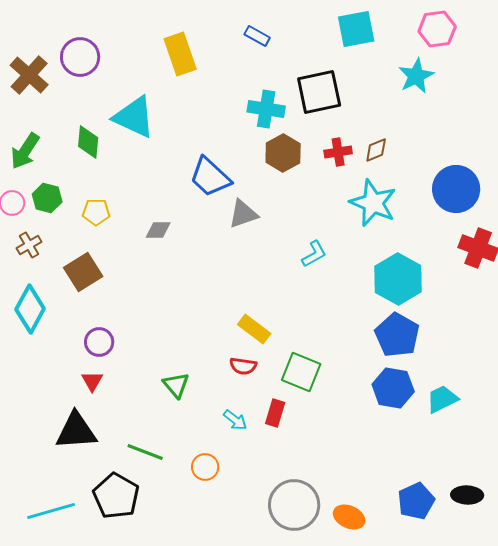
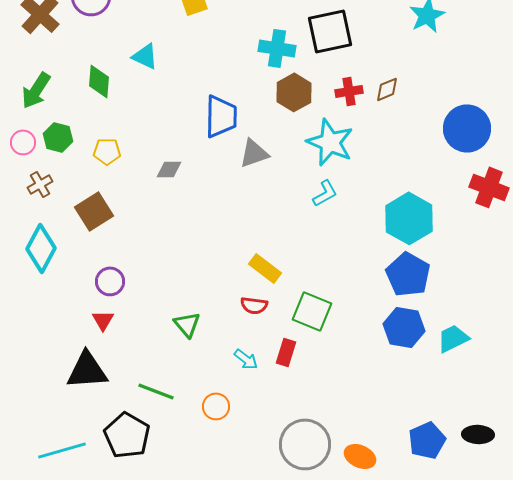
cyan triangle: (134, 117) -> (145, 56), size x0.6
blue trapezoid: (210, 177) -> (221, 116), turned -132
cyan star: (373, 203) -> (330, 142), moved

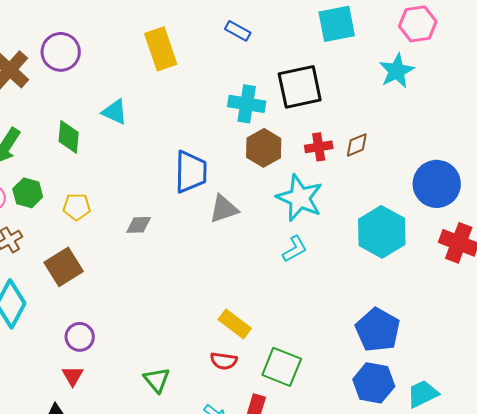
cyan hexagon: (409, 218) -> (382, 232), moved

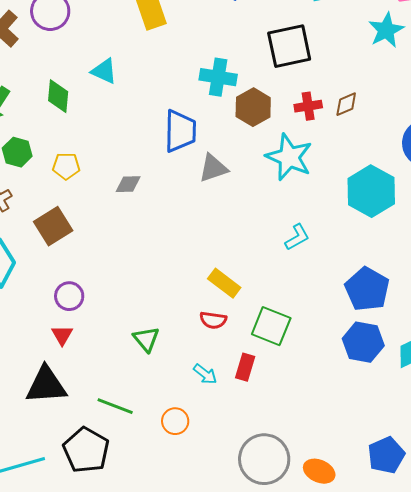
cyan cross: (247, 104) -> (218, 77), moved
cyan L-shape: (295, 249) -> (297, 237), moved

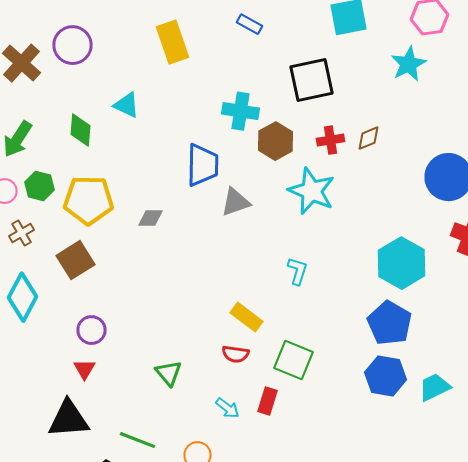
yellow pentagon: (66, 166) -> (88, 200), size x1.8
cyan hexagon: (371, 191) -> (402, 263), moved
cyan L-shape: (297, 237) -> (298, 271), moved, turned -44

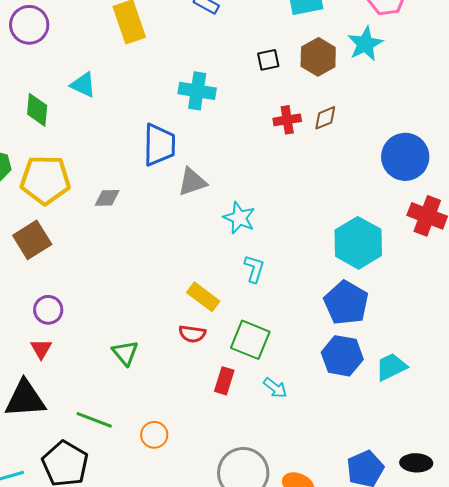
black square: (312, 80) -> (268, 60), size x0.5
brown hexagon: (276, 141) -> (318, 57), moved
cyan star: (312, 191) -> (239, 218), moved, size x0.7
cyan L-shape: (298, 271) -> (254, 269), moved
cyan arrow: (228, 408) -> (275, 388), moved

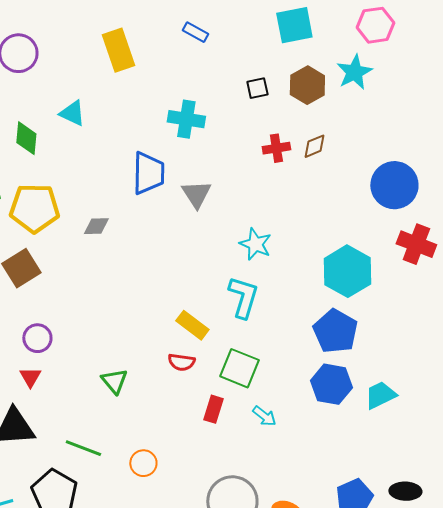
gray triangle: (192, 182) -> (196, 194), moved, turned -44
cyan star: (239, 218) -> (255, 244), moved
cyan L-shape: (254, 269) -> (243, 297), size x1.5

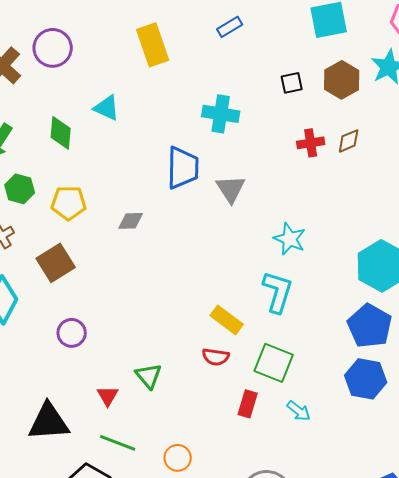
blue rectangle: (195, 32) -> (230, 27), turned -60
yellow pentagon: (34, 208) -> (69, 203), size x0.7
red triangle: (30, 377) -> (108, 396), moved

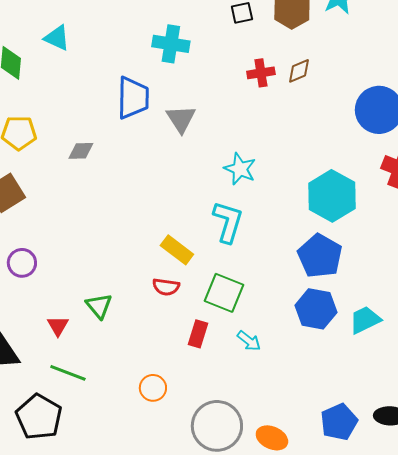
orange circle: (178, 458) -> (153, 388), moved

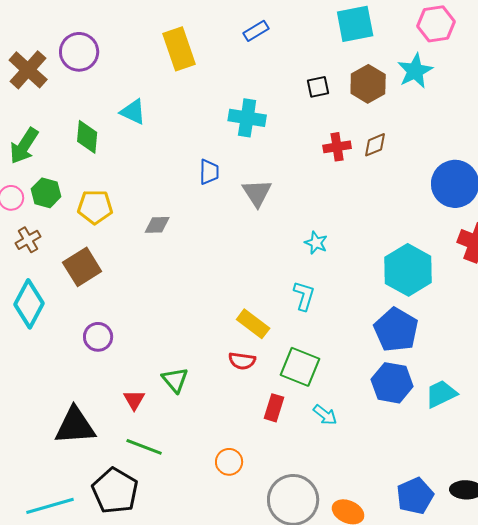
blue trapezoid: (133, 98) -> (209, 172), size x0.6
cyan star: (240, 169) -> (316, 243), size x0.7
cyan L-shape: (228, 222) -> (304, 296), size x0.7

